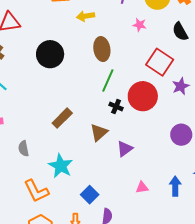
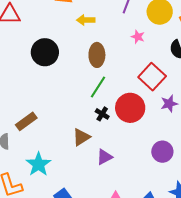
brown rectangle: (62, 118) -> (26, 121), moved

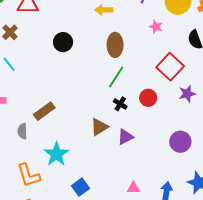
black circle: (45, 52) -> (63, 42), size x0.7
red circle: (130, 108) -> (148, 98), size x0.6
purple triangle: (104, 157) -> (125, 137), moved

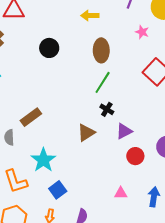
red circle: (148, 98) -> (135, 156), moved
purple triangle: (125, 137) -> (124, 131), moved
blue square: (81, 187) -> (58, 190), moved

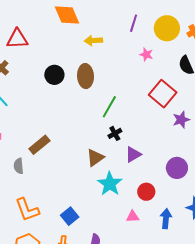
brown ellipse: (101, 50) -> (86, 76), moved
black cross: (107, 109) -> (115, 133), turned 32
red circle: (135, 156) -> (146, 192), moved
cyan star: (43, 160) -> (110, 184), moved

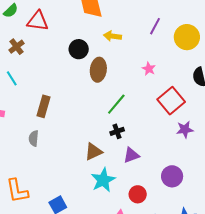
pink star: (146, 54) -> (149, 69), moved
black circle: (54, 75) -> (79, 49), moved
brown rectangle: (39, 145) -> (44, 106), moved, turned -45
gray semicircle: (19, 166) -> (34, 138), moved

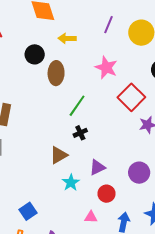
pink star: (149, 69) -> (106, 68), size x1.6
purple triangle: (131, 155) -> (97, 167), moved
cyan star: (103, 180) -> (71, 183), size x0.7

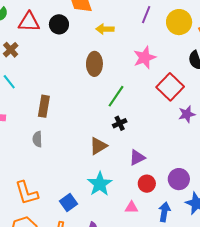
black circle: (35, 54) -> (59, 24), moved
pink star: (106, 68) -> (145, 58), turned 30
purple circle: (139, 173) -> (179, 179), moved
cyan star: (71, 183) -> (100, 184), moved, size x1.4

